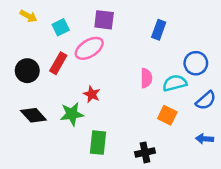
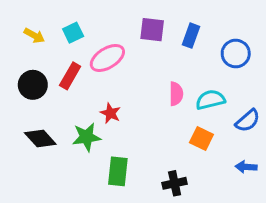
yellow arrow: (28, 16) -> (34, 36), moved
purple square: (104, 20) -> (152, 30), moved
blue circle: (196, 63) -> (236, 54), moved

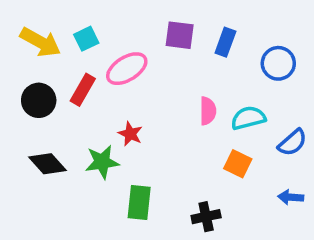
yellow arrow: (34, 36) -> (40, 42), size x1.6

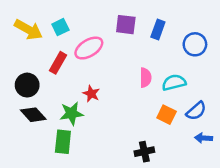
black circle: (39, 100) -> (27, 85), moved
blue semicircle: (292, 143) -> (196, 111), moved
green rectangle: (139, 203) -> (63, 142), moved

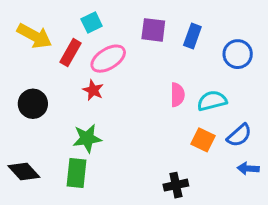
cyan square: (60, 27) -> (92, 22), moved
red rectangle: (58, 63) -> (71, 53), moved
red star: (91, 94) -> (93, 90), moved
black diamond: (33, 115) -> (24, 172), moved

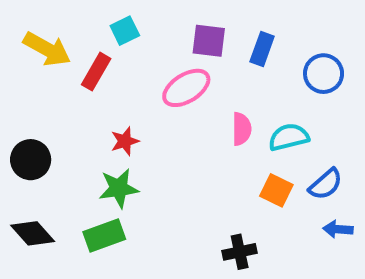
pink ellipse: (108, 59) -> (186, 88), moved
red star: (93, 90) -> (125, 141), moved, turned 30
black circle: (33, 104) -> (31, 160), moved
green rectangle: (77, 173) -> (104, 235), turned 64

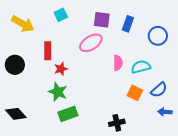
red rectangle: (96, 72) -> (48, 51), moved, turned -30
black circle: (31, 160) -> (15, 65), moved
green star: (119, 188) -> (58, 92), turned 30
green rectangle: (104, 235) -> (68, 114), moved

